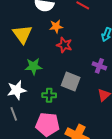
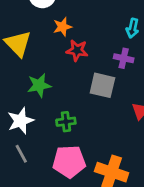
purple cross: (99, 66) -> (124, 58), moved
gray square: (71, 81) -> (102, 85), moved

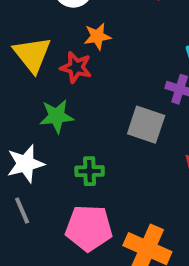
red star: (77, 50) -> (76, 67), moved

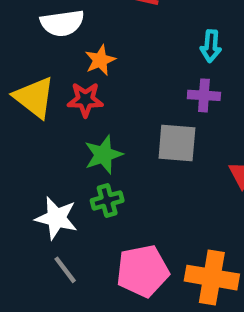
green star: (57, 116) -> (103, 155), moved
white star: (26, 164) -> (56, 218), turned -30
green cross: (90, 171) -> (107, 200), moved

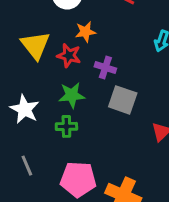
purple cross: (204, 95) -> (105, 67), moved
white star: (56, 218) -> (25, 109), moved

